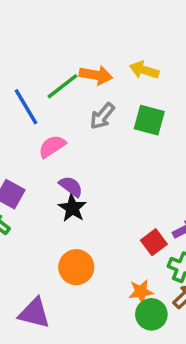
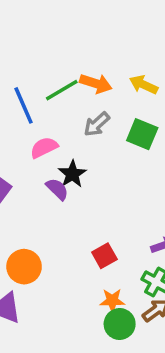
black star: (72, 208) -> (72, 174), moved
red square: (154, 242) -> (104, 256), moved
orange circle: (76, 267) -> (24, 267), moved

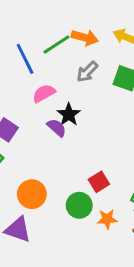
green circle: (120, 324) -> (79, 205), moved

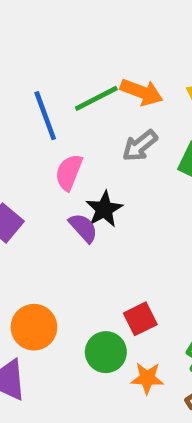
pink semicircle: (44, 93) -> (69, 172), turned -45

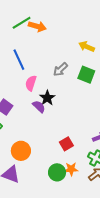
orange arrow: (142, 92) -> (37, 26), moved
green line: (96, 98) -> (22, 23), moved
green circle: (106, 352) -> (57, 172), moved

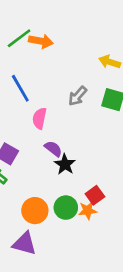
black star: (47, 98) -> (65, 164), moved
orange star: (71, 169) -> (88, 210), moved
green circle: (57, 172) -> (66, 208), moved

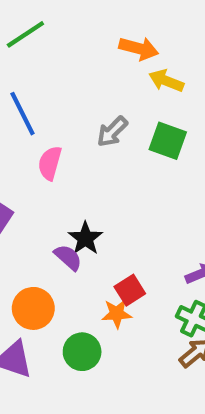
orange arrow: (41, 41) -> (139, 48), moved
purple semicircle: (53, 149) -> (68, 257), moved
green circle: (66, 208) -> (82, 352), moved

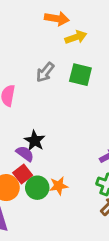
yellow arrow: (166, 81) -> (76, 37), turned 145
red square: (130, 290) -> (23, 174), moved
green circle: (82, 352) -> (37, 188), moved

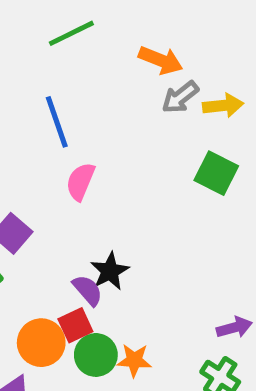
orange arrow: (57, 19) -> (161, 60), moved
gray arrow: (45, 72) -> (180, 97), moved

